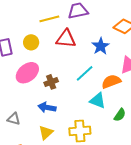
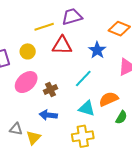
orange semicircle: (111, 81) -> (109, 99), moved
cyan triangle: (98, 101) -> (87, 108), moved
yellow triangle: (46, 133) -> (33, 138), moved

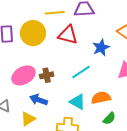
yellow circle: (28, 51) -> (33, 33), size x1.6
pink ellipse: (26, 82) -> (24, 75), moved
yellow triangle: (33, 138) -> (28, 119), moved

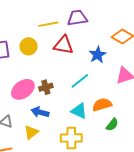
yellow circle: (33, 33) -> (29, 46), size x0.7

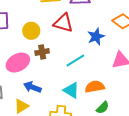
yellow circle: (29, 46) -> (31, 31), moved
brown cross: (46, 87) -> (42, 52), moved

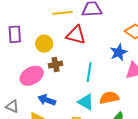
blue star: (96, 37) -> (119, 52), moved
cyan line: (75, 61) -> (89, 72), turned -48

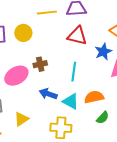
red triangle: (76, 35) -> (77, 36), moved
yellow circle: (44, 44) -> (23, 33), moved
blue arrow: (47, 100) -> (48, 94), moved

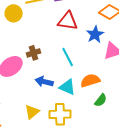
yellow circle: (23, 33) -> (14, 13), moved
cyan line: (74, 72) -> (68, 57), turned -30
yellow triangle: (21, 119) -> (32, 112), moved

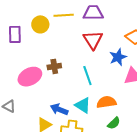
red triangle: (68, 21) -> (93, 40), turned 40
blue arrow: (44, 82) -> (59, 109), moved

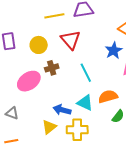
yellow circle: (40, 24) -> (39, 45), moved
red triangle: (93, 40) -> (71, 40), moved

